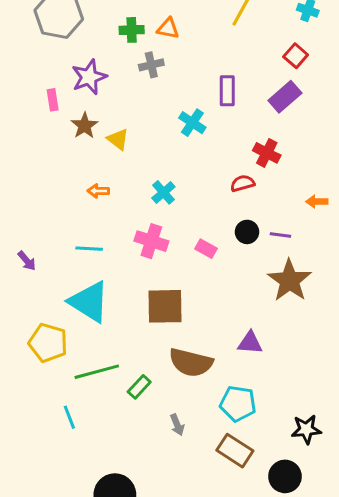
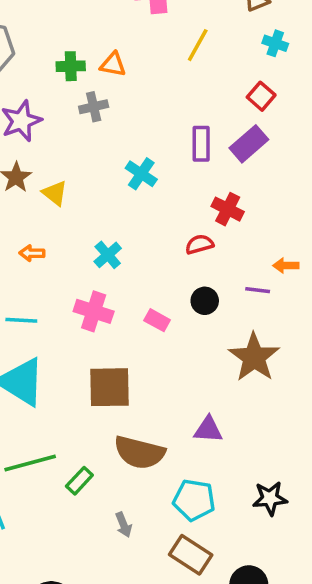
purple rectangle: (227, 91) -> (201, 144), moved
purple line: (280, 235) -> (258, 290), moved
black star: (306, 429) -> (270, 498), moved

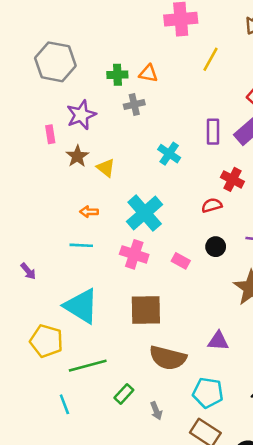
cyan cross: (108, 255) -> (145, 213), size x1.8
cyan line: (21, 320) -> (81, 245), moved
green rectangle: (79, 481) -> (124, 394), moved

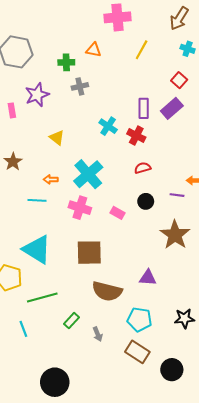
orange triangle: (148, 73) -> (93, 50), moved
brown star: (77, 156) -> (13, 162), moved
red cross: (232, 179) -> (136, 136), moved
orange arrow: (89, 212) -> (51, 179), moved

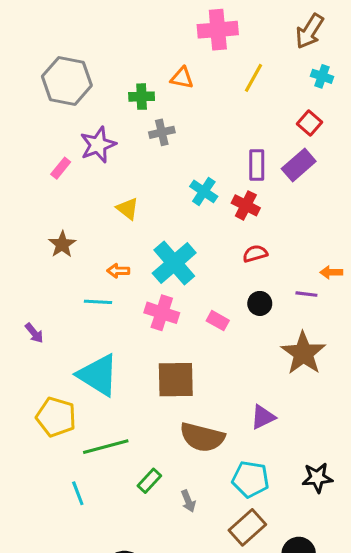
pink rectangle: (12, 110) -> (61, 168), turned 48
purple triangle: (148, 278) -> (263, 417), turned -30
brown rectangle: (137, 352) -> (247, 527), turned -75

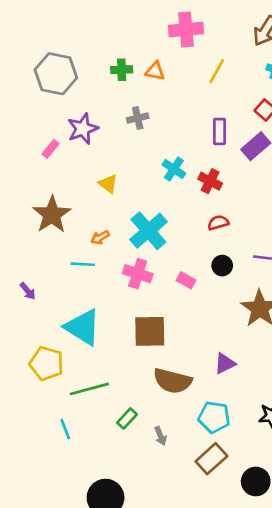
green cross: (142, 97) -> (122, 70), moved
purple rectangle: (257, 165) -> (220, 131), moved
brown star: (62, 244) -> (52, 215), size x1.6
orange arrow: (118, 271) -> (100, 237), turned -30

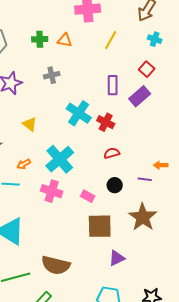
cyan cross: (174, 169) -> (79, 113), size x1.4
brown square: (150, 331) -> (100, 226), moved
brown semicircle: (173, 381) -> (56, 265), moved

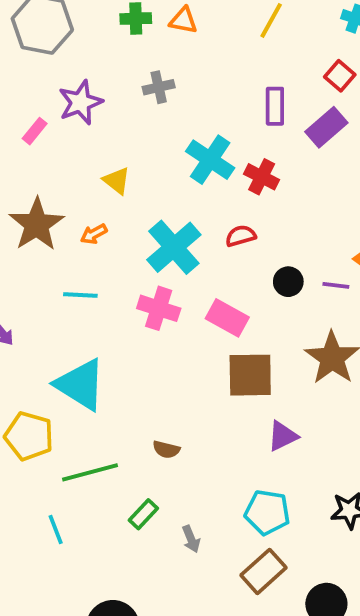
red semicircle: (112, 153) -> (241, 236), moved
orange arrow: (24, 164) -> (94, 234), moved
black circle: (115, 185) -> (288, 282), moved
pink rectangle: (88, 196) -> (227, 318), size x1.5
brown semicircle: (56, 265) -> (166, 449), size x0.5

